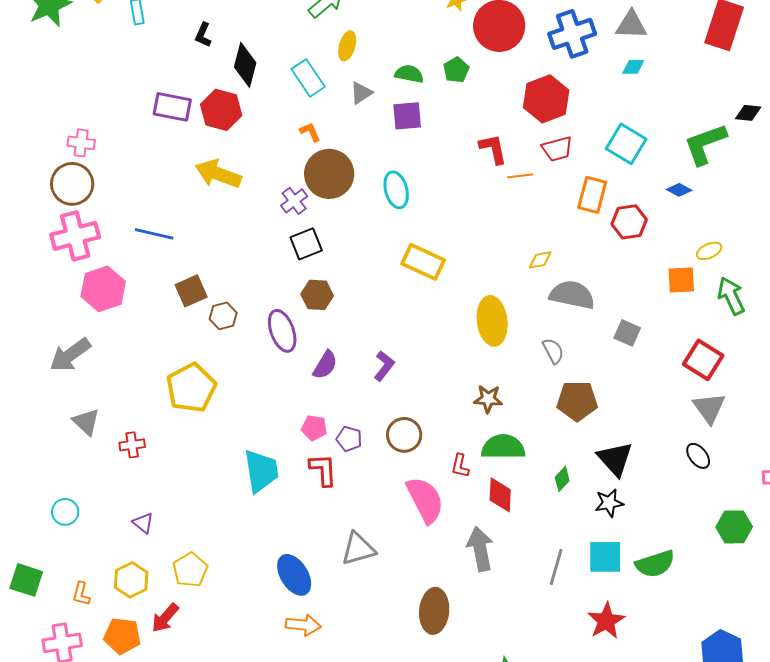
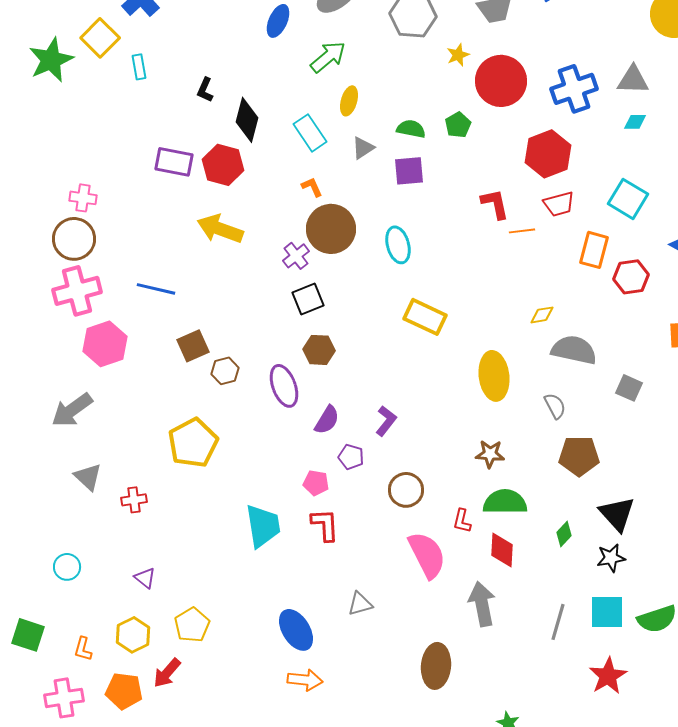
purple pentagon: (349, 439) -> (351, 457), moved
gray triangle: (358, 549) -> (360, 604), size x0.7

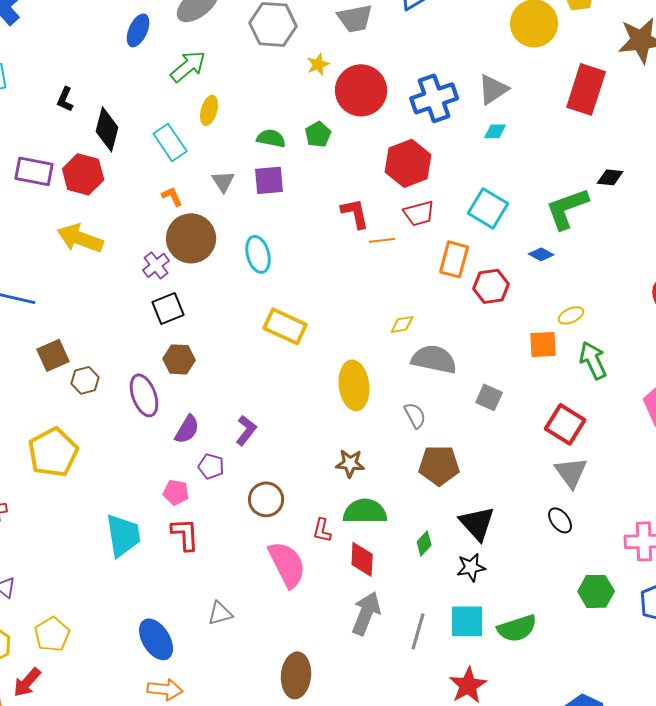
gray triangle: (633, 80) -> (493, 89), turned -36
gray triangle: (363, 148) -> (223, 181), moved, turned -30
gray arrow: (482, 604) -> (366, 613), moved, turned 33

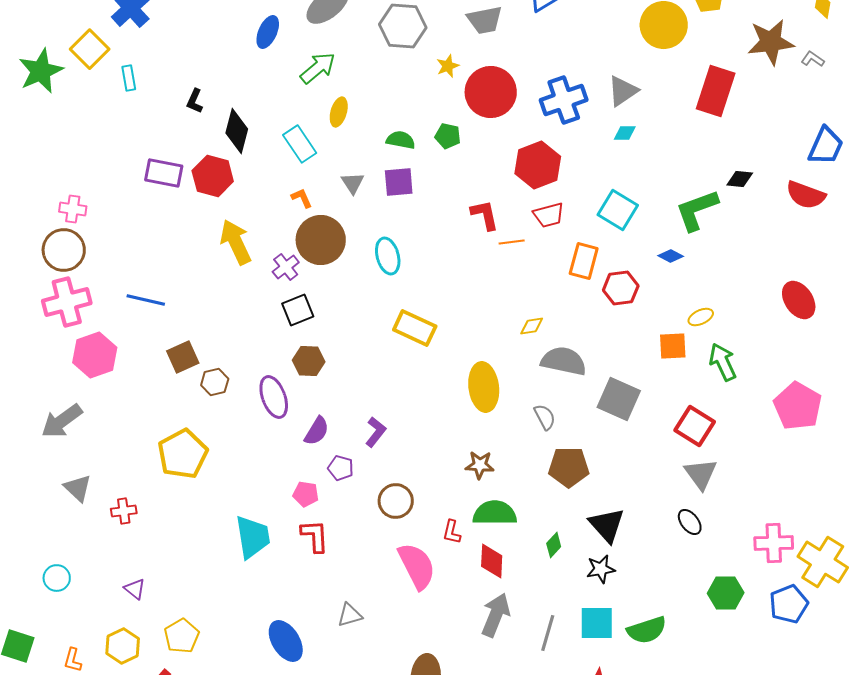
green pentagon: (318, 134) -> (448, 136), turned -30
yellow arrow: (80, 238) -> (236, 242), moved, turned 45
gray square: (489, 397) -> (619, 399), size x1.6

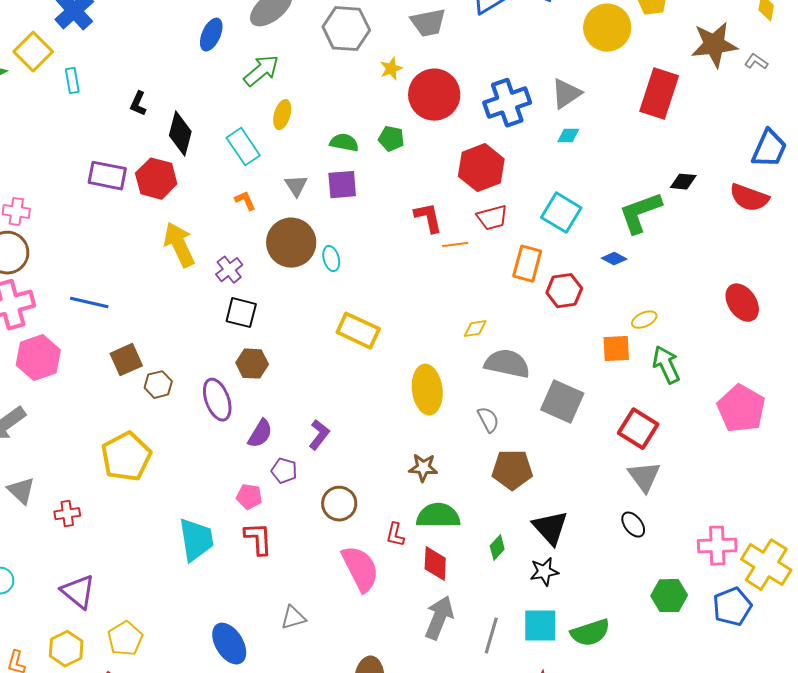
brown circle: (321, 240) -> (291, 243), moved
cyan ellipse: (388, 256) -> (331, 259), size x0.7
black square: (298, 310) -> (241, 313), turned 36
purple triangle: (135, 589) -> (78, 592), size x1.6

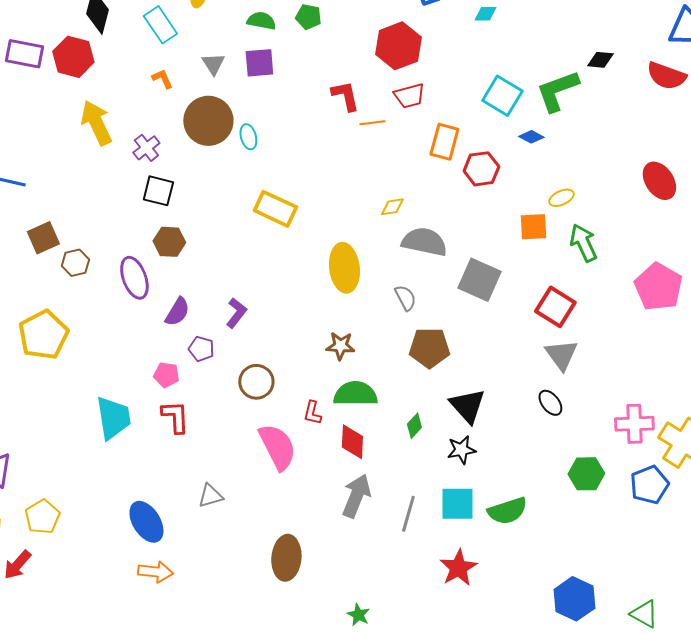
cyan square: (561, 213) -> (502, 96), moved

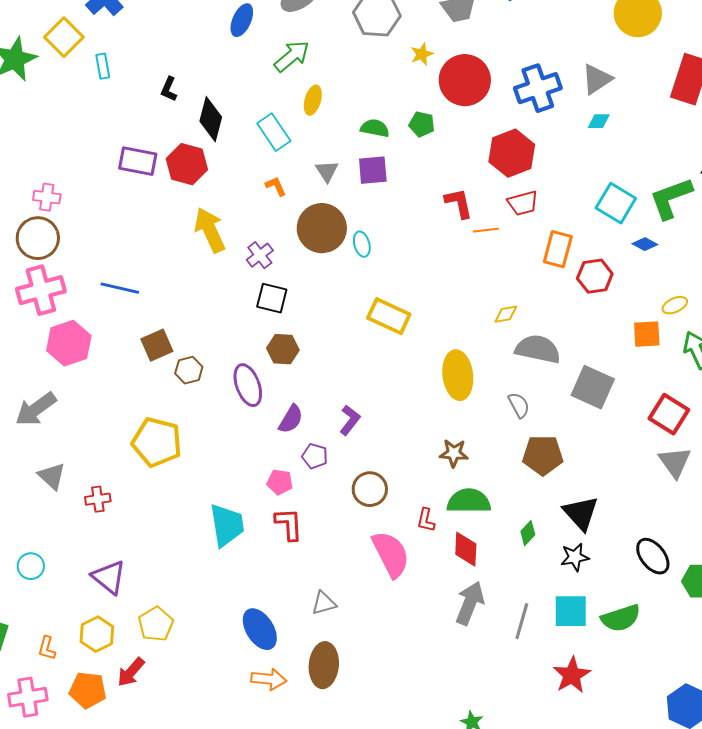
yellow pentagon: (43, 335) -> (157, 442), turned -30
black ellipse: (550, 403) -> (653, 556), moved, size x1.4
brown ellipse: (286, 558) -> (324, 665), moved

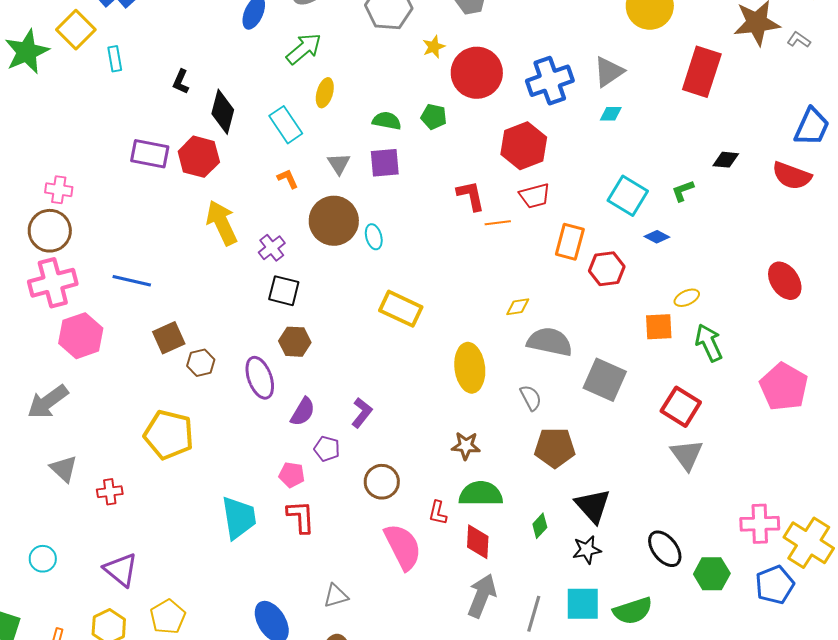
green L-shape: (671, 198) -> (683, 191), size x0.5

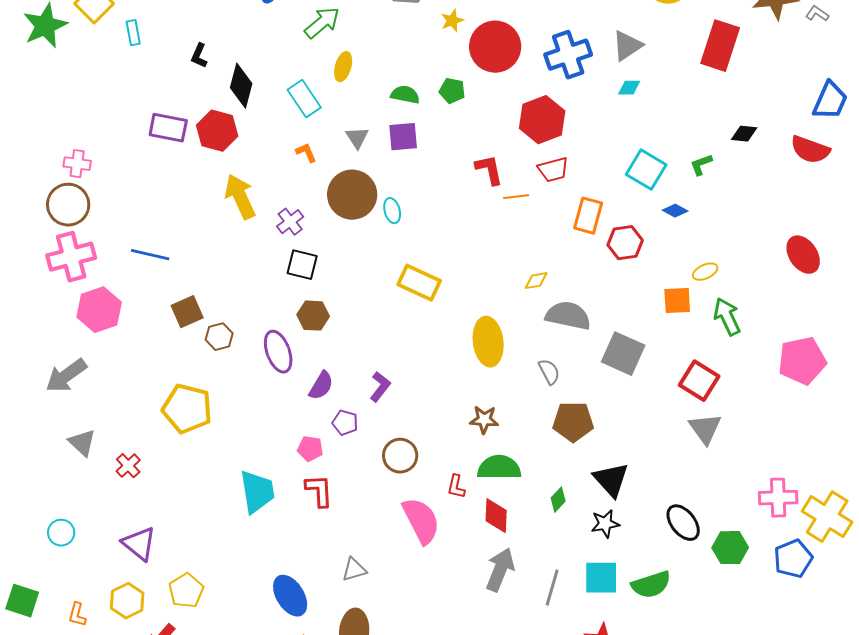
pink pentagon: (784, 387) -> (802, 361), turned 30
red cross: (110, 492) -> (128, 466), turned -35

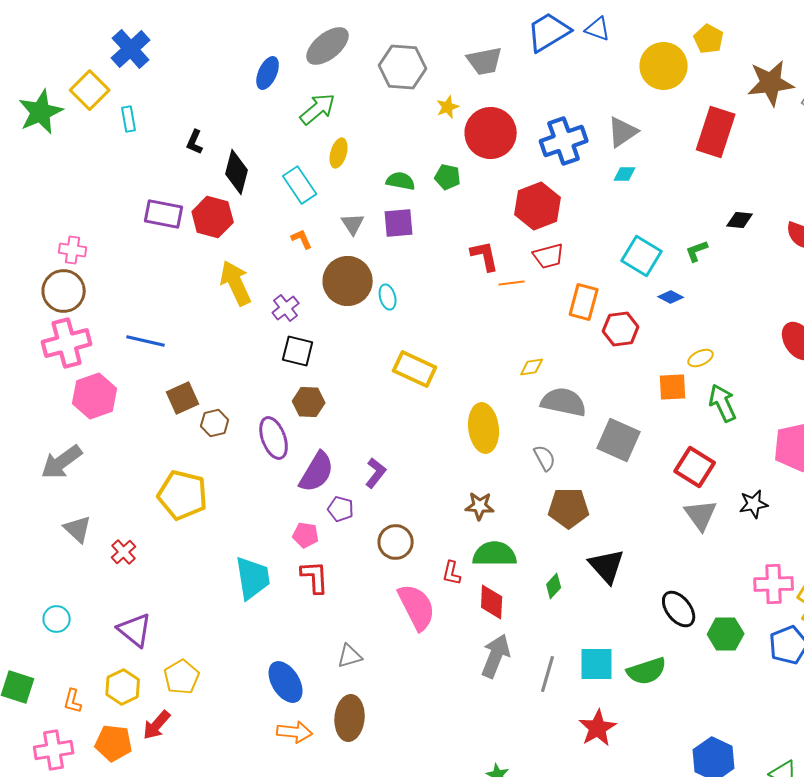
purple semicircle: (321, 386) -> (317, 472), size x1.4
black star: (605, 524) -> (754, 504), moved

